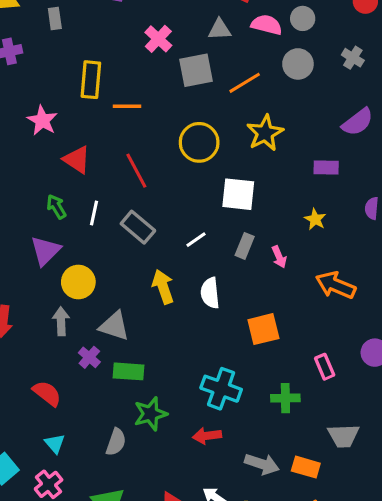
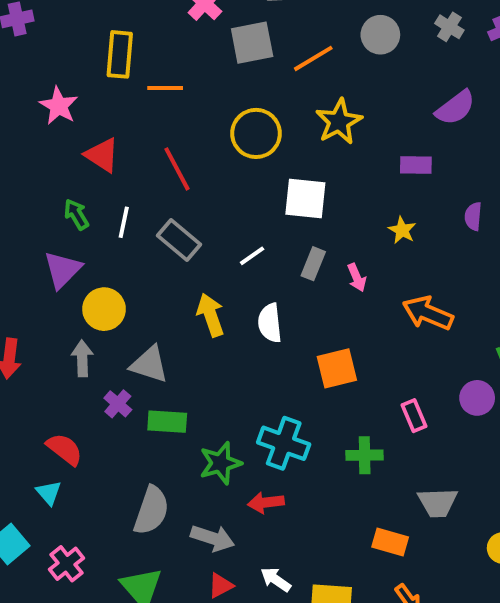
green star: (150, 414) -> (220, 463), moved
gray semicircle: (116, 442) -> (151, 510), size x1.4
cyan triangle: (55, 444) -> (49, 493), moved
gray arrow: (262, 464) -> (213, 538), moved

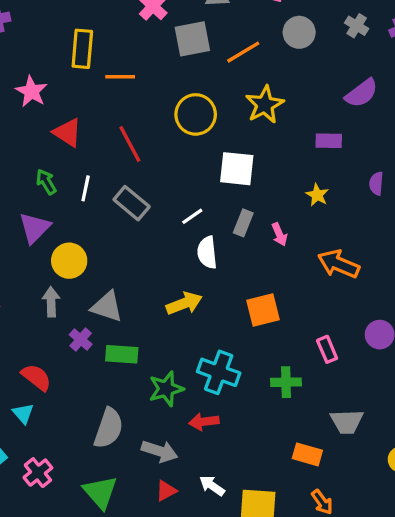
yellow arrow: (211, 315) -> (184, 303), moved, turned 88
white semicircle: (270, 323) -> (207, 252), moved

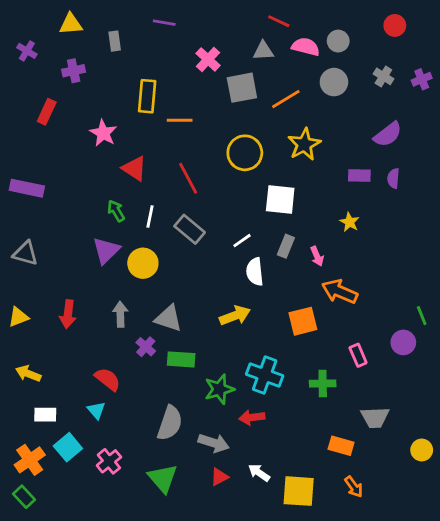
purple semicircle: (376, 183) -> (393, 178), moved
yellow circle: (69, 261) -> (143, 263), moved
orange arrow: (339, 264) -> (340, 292), moved

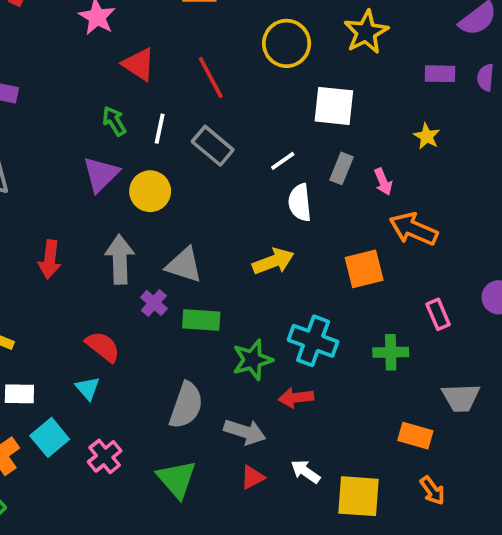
gray arrow: (120, 314) -> (120, 259), size x1.4

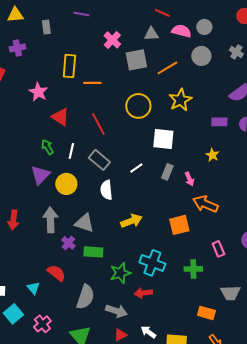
white semicircle: (300, 203) -> (106, 190), moved
red semicircle: (103, 347) -> (56, 273), moved

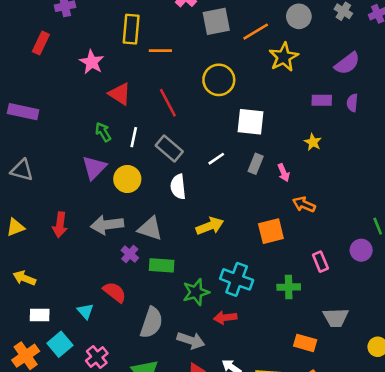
yellow star: (180, 100) -> (284, 57), moved
orange arrow: (205, 204) -> (304, 204), size x0.7
gray arrow: (50, 220) -> (107, 225), turned -95

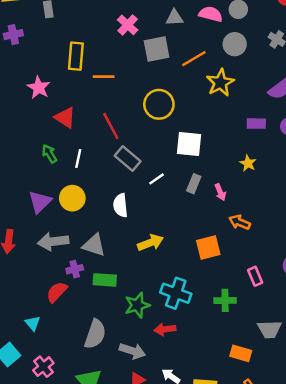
gray rectangle: (169, 149) -> (128, 158), moved
purple triangle: (94, 168) -> (40, 202), moved
purple cross: (130, 254) -> (75, 269), turned 35
red semicircle: (115, 292) -> (57, 292), moved, turned -85

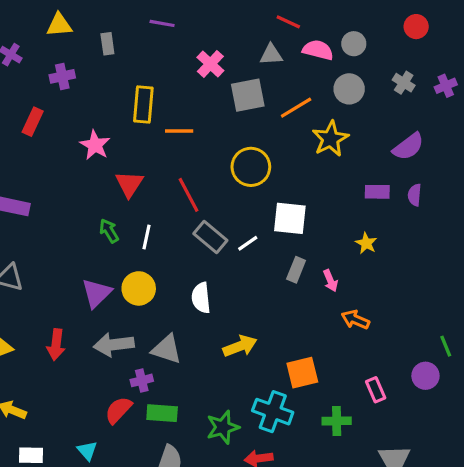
red triangle: (65, 118) -> (129, 184), turned 30
white line: (157, 179) -> (248, 243), moved
orange square: (208, 247) -> (302, 373), moved
green rectangle: (105, 280) -> (162, 413), moved

